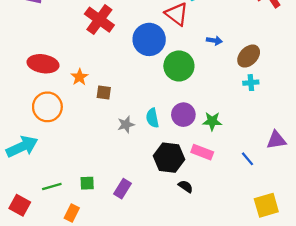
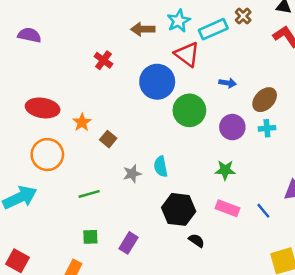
red cross: (99, 20) -> (103, 60), size x0.6
brown square: (104, 93) -> (108, 139), turned 32
purple circle: (183, 115) -> (232, 127), moved
pink rectangle: (202, 152) -> (228, 208), moved
green line: (52, 186) -> (89, 194), moved

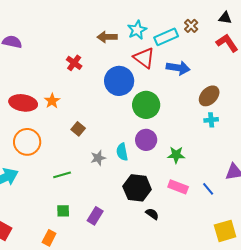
blue arrow: (228, 83) -> (178, 68), moved, size x1.6
orange star: (82, 122) -> (52, 101), moved
purple circle: (232, 127) -> (146, 140), moved

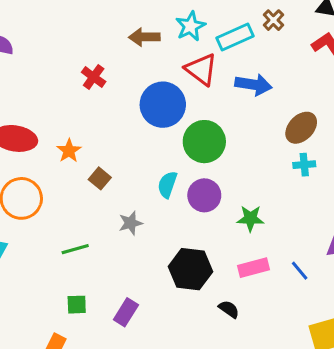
orange star: (52, 101) -> (69, 151), moved
cyan semicircle: (122, 152) -> (167, 185), moved, turned 30
pink rectangle: (178, 187) -> (253, 268), turned -36
black semicircle: (152, 214) -> (229, 309), moved

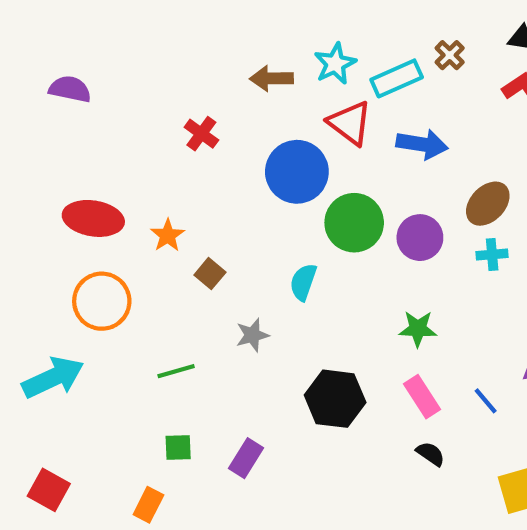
purple circle: (204, 195) -> (420, 238), moved
pink rectangle: (253, 268) -> (422, 397), turned 72
black semicircle: (229, 309) -> (431, 454), moved

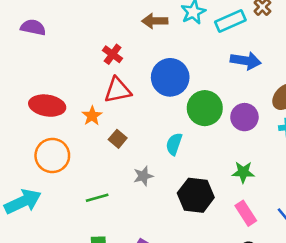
red triangle: (350, 123) -> (118, 90), moved, turned -48
black hexagon: (335, 399) -> (196, 195), moved

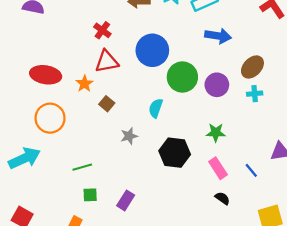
green line: (97, 198) -> (82, 167), moved

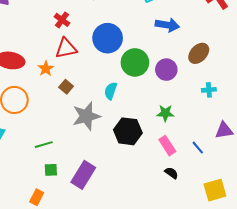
cyan cross: (255, 94) -> (209, 90), moved
gray star: (129, 136) -> (86, 116), size x1.8
purple rectangle: (126, 200) -> (83, 175), size x1.5

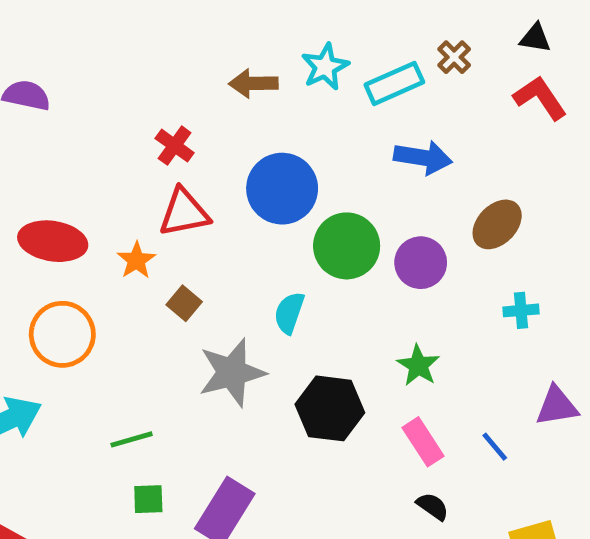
green star: (165, 113) -> (418, 365), turned 30

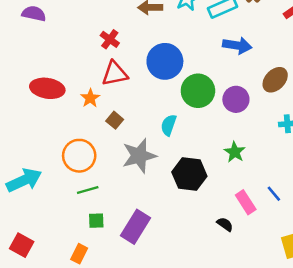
orange circle: (62, 334) -> (79, 156), moved
pink rectangle: (423, 442) -> (246, 202), moved
black semicircle: (433, 506) -> (225, 224), moved

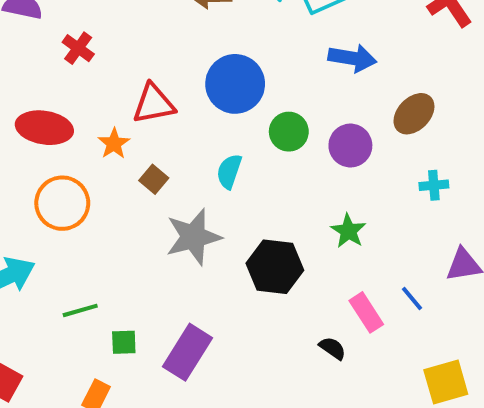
red cross: (110, 39) -> (78, 48), moved
green circle: (198, 91) -> (289, 132), size x0.7
cyan semicircle: (169, 125) -> (229, 171), moved
orange circle: (79, 156) -> (62, 203), moved
green line: (88, 190) -> (80, 310), moved

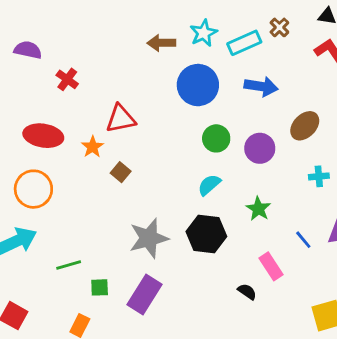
blue circle: (235, 84) -> (198, 85), moved
cyan semicircle: (229, 171) -> (209, 185), moved, turned 30
orange circle: (62, 203) -> (33, 189), moved
gray star: (193, 237) -> (149, 238), moved
blue line: (412, 299) -> (303, 240), moved

